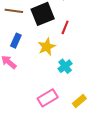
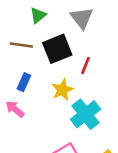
cyan cross: (65, 66) -> (85, 114), size x1.6

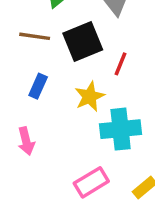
pink arrow: (15, 109) -> (26, 141), moved, turned -144
cyan cross: (85, 114) -> (121, 129), turned 32

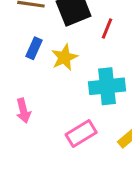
yellow star: (90, 96) -> (64, 57), moved
pink arrow: (26, 141) -> (23, 111), moved

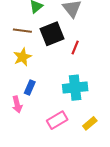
blue rectangle: (34, 48) -> (30, 88), moved
yellow star: (64, 57) -> (22, 57), moved

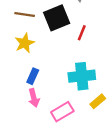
pink arrow: (17, 104) -> (34, 98), moved
yellow rectangle: (90, 123) -> (98, 101), moved

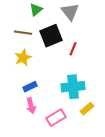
blue rectangle: (33, 76) -> (30, 87), turned 40

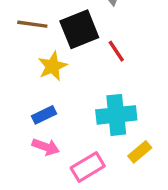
red line: (73, 49) -> (116, 51), turned -56
yellow star: (23, 58) -> (52, 66), moved
pink arrow: (31, 106) -> (46, 147), turned -56

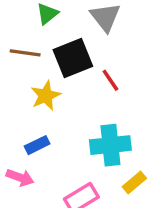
pink arrow: (46, 147) -> (20, 177), moved

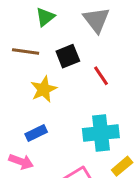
black square: (73, 58) -> (68, 56), size x0.7

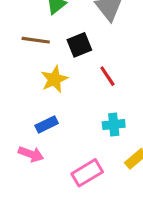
red line: (101, 76) -> (107, 76), moved
cyan cross: (101, 133) -> (114, 124), size x0.6

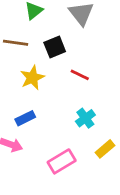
red line: (107, 76) -> (80, 75), turned -30
cyan cross: (114, 124) -> (85, 118), turned -30

